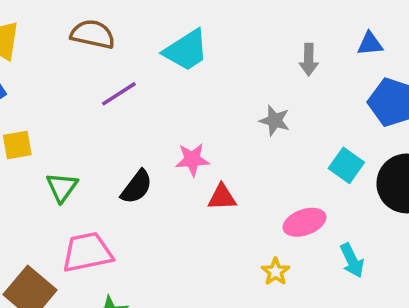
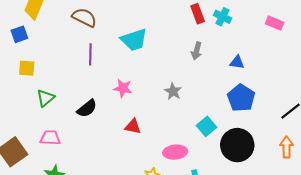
gray arrow: (309, 60) -> (197, 51), moved
purple line: (119, 94) -> (90, 54), turned -70
pink star: (192, 160) -> (123, 88), moved
pink trapezoid: (87, 252) -> (50, 138), size x0.7

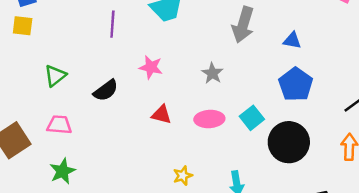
gray arrow: (197, 51) -> (243, 25), size x1.6
yellow square: (27, 68) -> (23, 26), moved
pink ellipse: (175, 152) -> (209, 119), moved

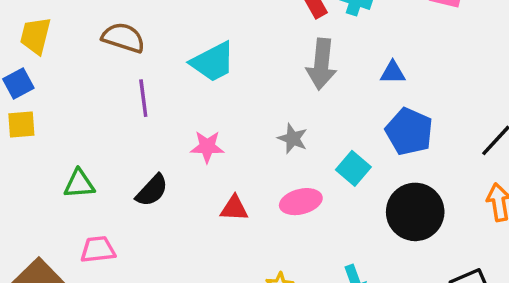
green triangle: (55, 76) -> (79, 184), turned 45
cyan square: (252, 118) -> (353, 168), moved

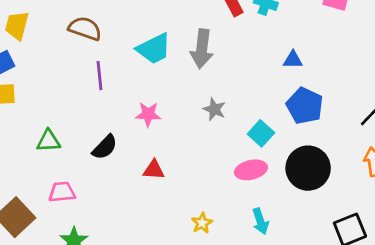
gray arrow: (321, 64) -> (202, 49), moved
pink ellipse: (301, 202) -> (251, 170), moved
red triangle: (234, 208) -> (154, 170), moved

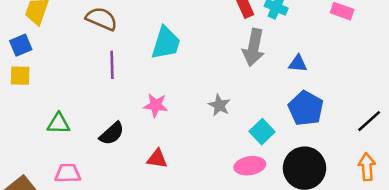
cyan trapezoid: (154, 49) -> (166, 43), turned -51
gray arrow: (202, 49) -> (254, 47), moved

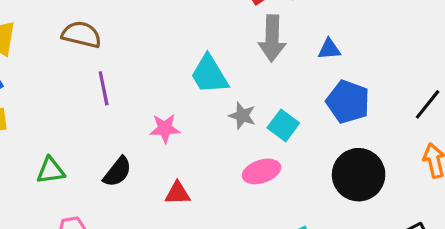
cyan trapezoid: (166, 43) -> (209, 74), moved, turned 141
cyan square: (262, 132) -> (283, 125), moved
pink ellipse: (250, 166) -> (261, 171), moved

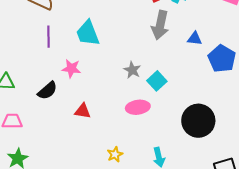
cyan trapezoid: (209, 74) -> (88, 33), moved
blue pentagon: (348, 102) -> (222, 59), moved
pink star: (165, 128) -> (71, 69), moved

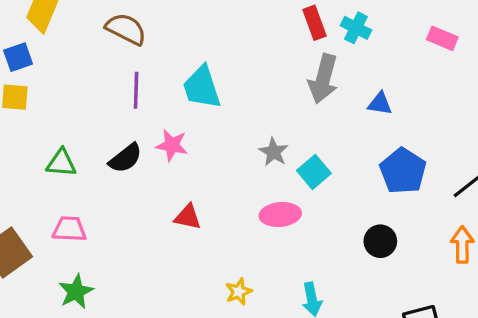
blue pentagon: (222, 59) -> (403, 171), moved
black semicircle: (47, 91) -> (125, 158), moved
black circle: (198, 121) -> (380, 241), size x0.6

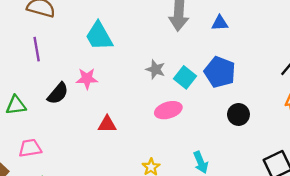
purple line: (136, 90) -> (37, 49), moved
blue pentagon: (403, 171) -> (220, 72), moved

